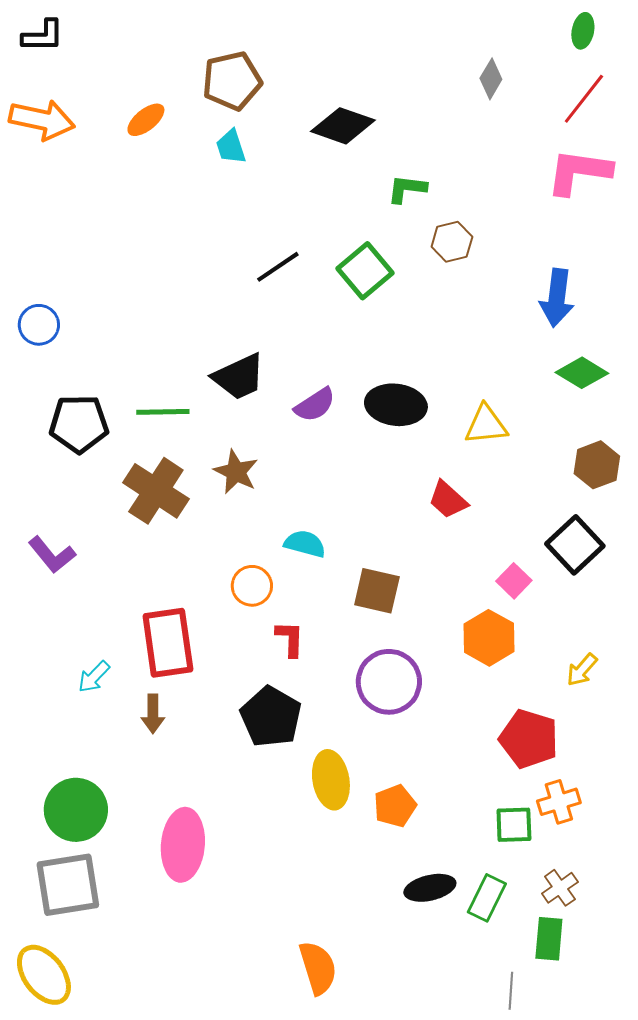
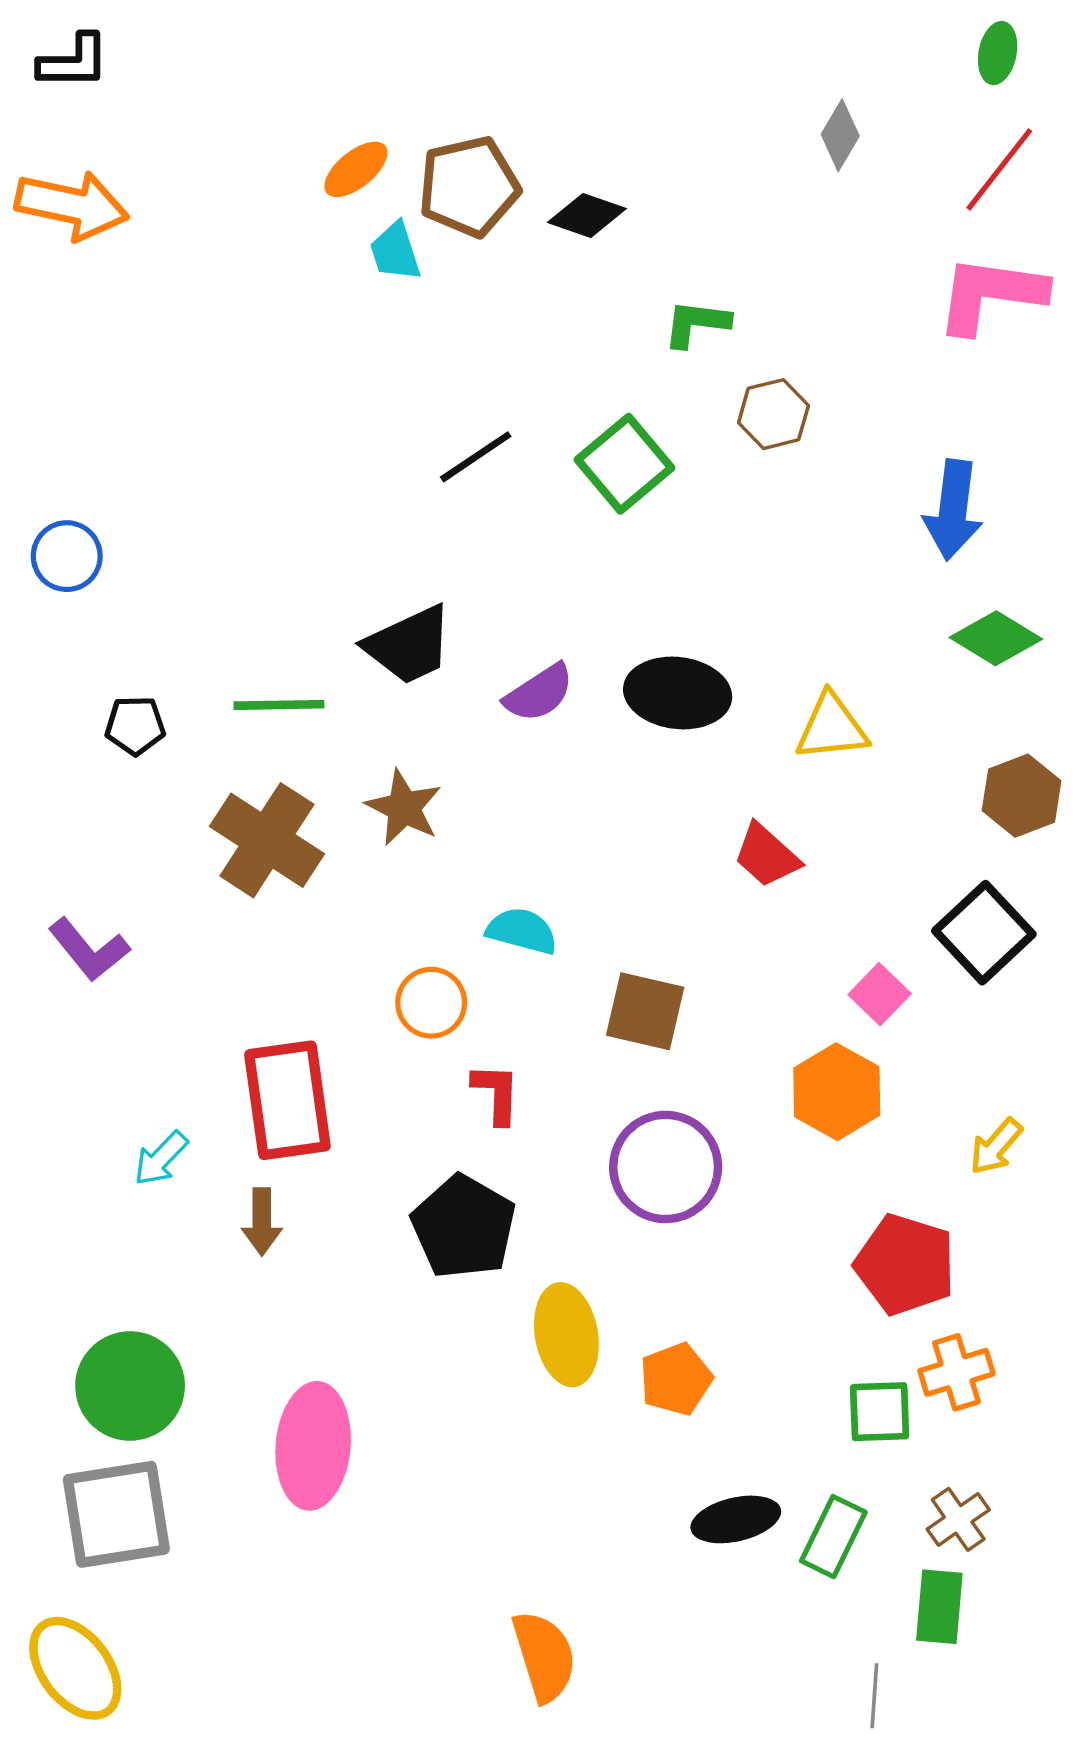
brown pentagon: (232, 81) -> (469, 187), moved
orange ellipse: (146, 120) -> (356, 169), moved
black diamond: (343, 126) -> (587, 216), size x0.7
black pentagon: (79, 424) -> (135, 726), size x0.6

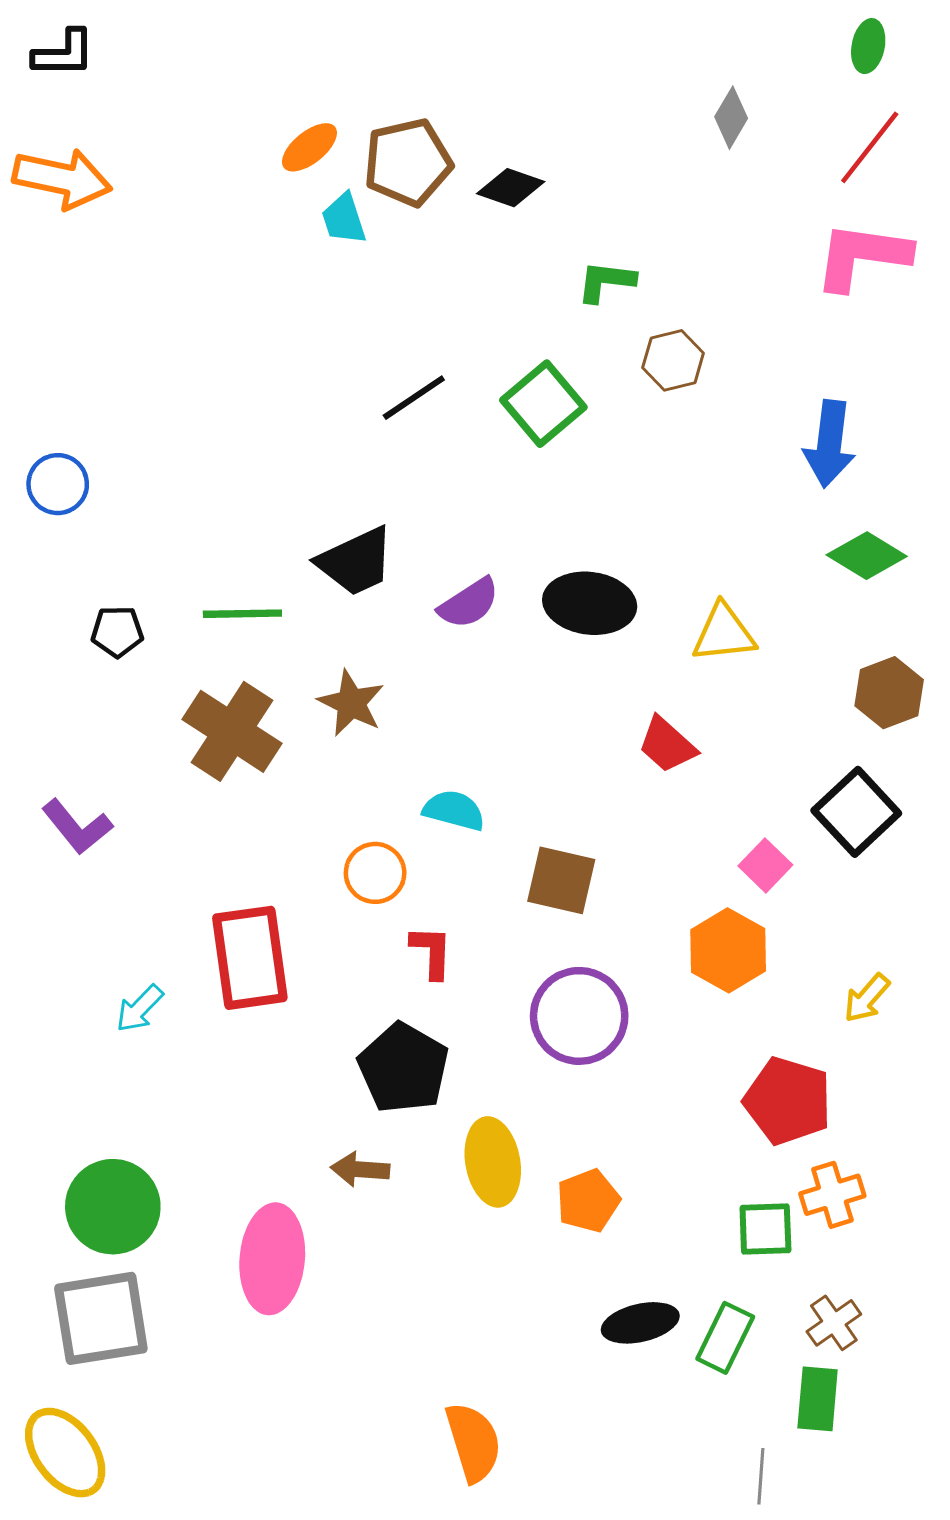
brown arrow: (262, 1222) -> (360, 1169), moved, turned 94

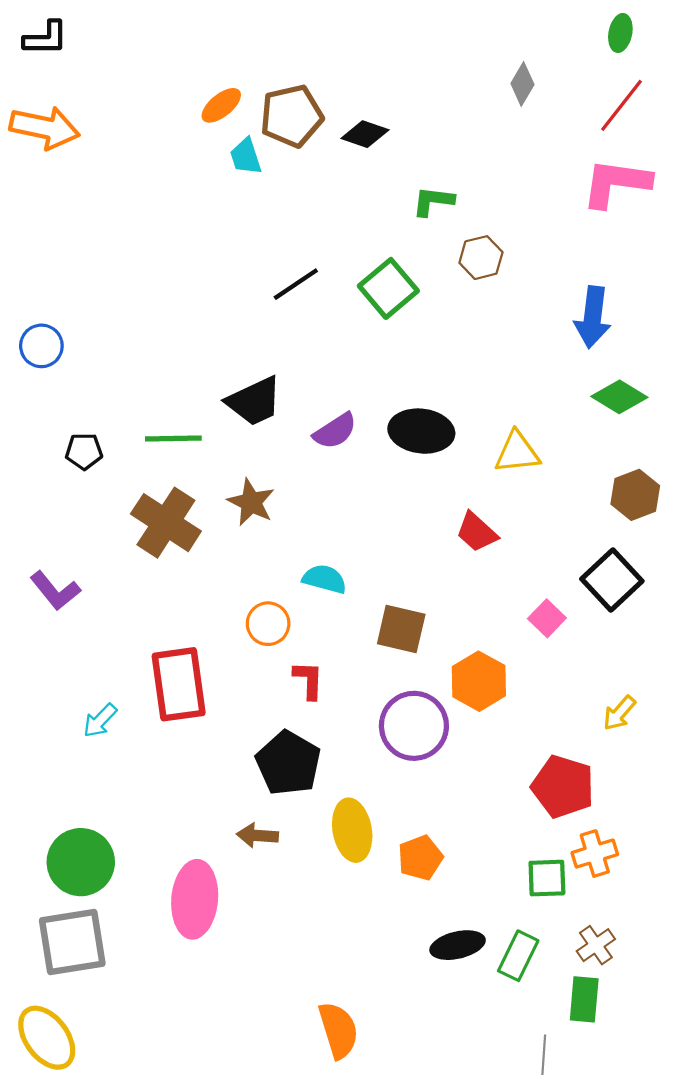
orange hexagon: (728, 950) -> (479, 681), moved

